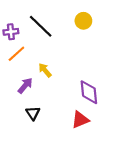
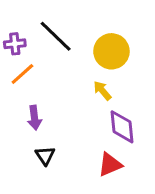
yellow circle: (83, 21) -> (111, 51), moved, size x1.5
yellow arrow: (45, 70) -> (102, 91), moved
purple arrow: (25, 86) -> (34, 118), turned 133

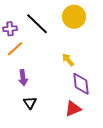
yellow circle: (111, 51) -> (74, 17), moved

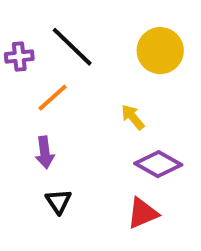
yellow circle: (74, 17) -> (160, 51), moved
orange line: (15, 49) -> (53, 98), moved
purple diamond: (81, 84) -> (158, 164), turned -55

